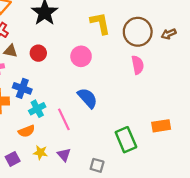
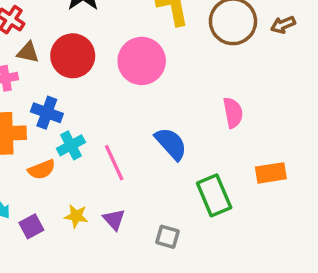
red circle: (38, 53) -> (73, 56), size x1.6
pink circle: (81, 56) -> (142, 61), size x1.4
pink semicircle: (138, 65) -> (233, 113), moved
blue semicircle: (87, 98) -> (171, 144), moved
orange semicircle: (27, 131) -> (42, 170), moved

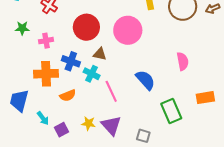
brown triangle: (28, 52) -> (100, 54), moved
cyan cross: (71, 145) -> (92, 74), moved, turned -35
purple triangle: (114, 219) -> (111, 125), size x1.5

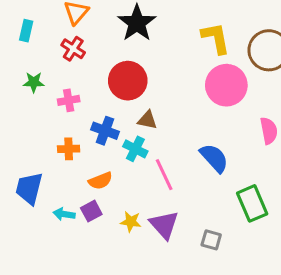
pink circle: (128, 30) -> (226, 85), moved
orange cross: (46, 74) -> (69, 149), size x0.6
cyan arrow: (43, 118) -> (64, 214), turned 136
purple square: (62, 130) -> (91, 211), moved

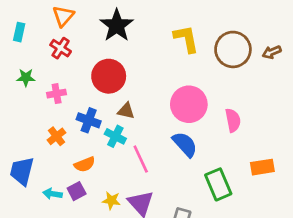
pink circle: (226, 85) -> (189, 104), moved
orange cross: (69, 149) -> (57, 136), turned -36

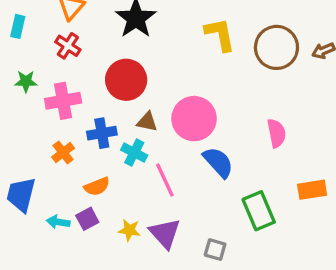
pink cross: (57, 94) -> (63, 101), size x1.5
pink circle: (189, 104) -> (194, 119), moved
blue cross: (89, 120) -> (102, 133), turned -30

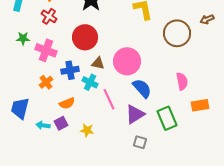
brown circle: (276, 47) -> (177, 33), moved
pink cross: (63, 101) -> (46, 50), turned 30
pink semicircle: (276, 133) -> (182, 81), moved
purple triangle: (165, 233) -> (135, 114), moved, turned 40

